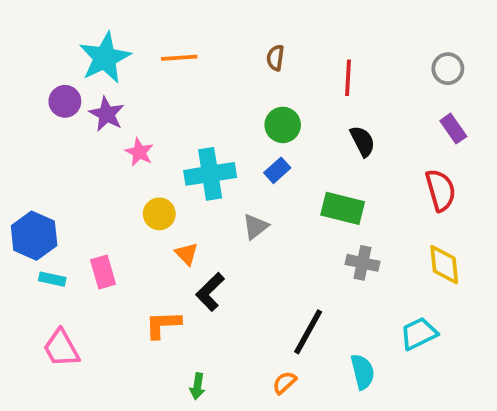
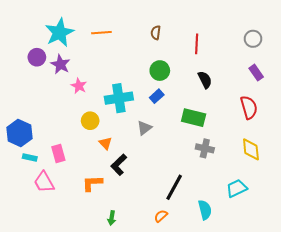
pink trapezoid: (61, 348) -> (44, 182), moved

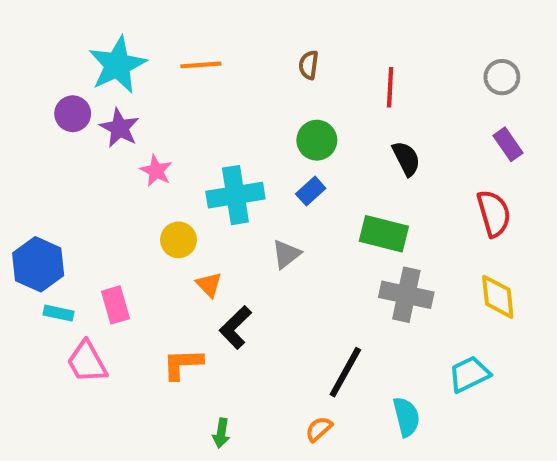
gray cross: (205, 148) -> (406, 295), size x1.4

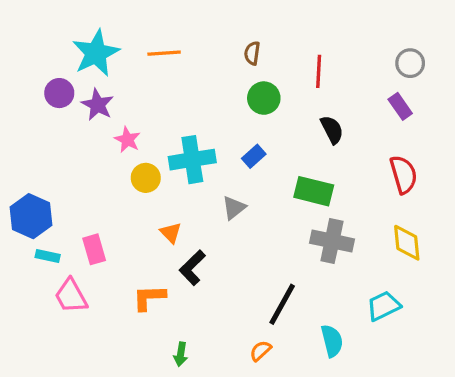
green circle: (317, 140) -> (264, 98), moved
purple rectangle: (508, 144) -> (400, 106), moved
yellow circle: (178, 240) -> (146, 178), moved

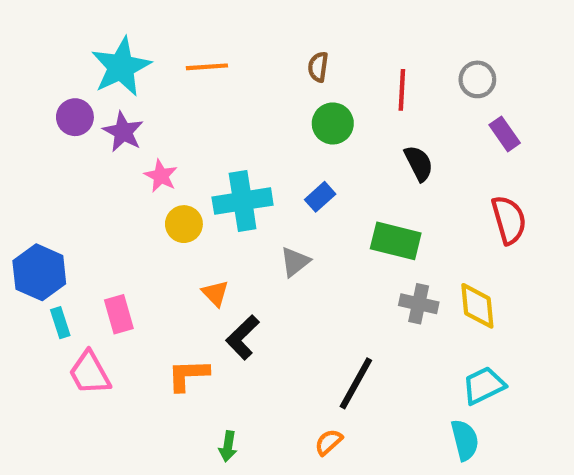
gray circle: (410, 63) -> (477, 79), moved
gray cross: (332, 241) -> (419, 304), size x0.7
yellow diamond: (407, 243) -> (477, 306), moved
cyan rectangle: (48, 256) -> (60, 323), turned 60
cyan semicircle: (332, 341) -> (465, 440), moved

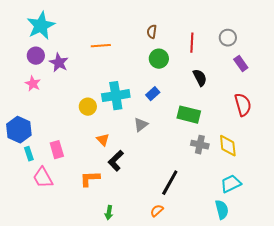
cyan star: (121, 67) -> (41, 26), moved
orange line: (207, 67) -> (101, 46), moved
pink star: (161, 176) -> (33, 84), moved

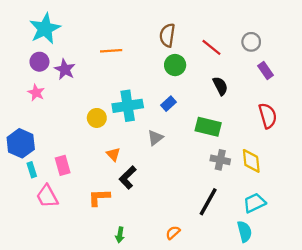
brown semicircle: (152, 32) -> (167, 35), size x1.5
red line: (192, 43) -> (211, 47), turned -54
black line: (170, 183) -> (208, 202), moved

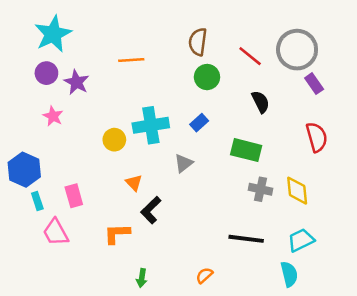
gray circle: (251, 42) -> (297, 50), size x1.8
pink star: (36, 93) -> (53, 116), moved
black line: (208, 202) -> (246, 239), turned 68

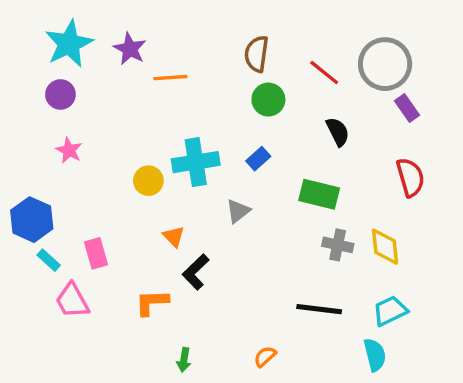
purple star: (76, 82) -> (130, 49), moved
cyan rectangle: (37, 201) -> (49, 260), turned -30

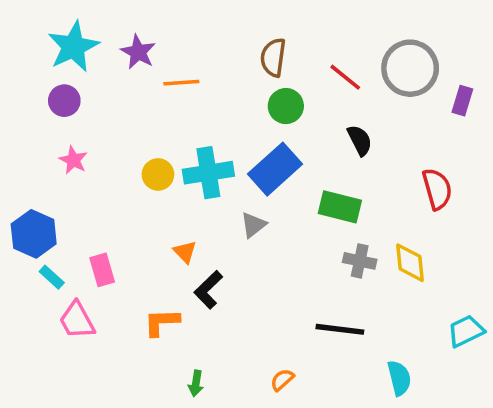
purple rectangle: (407, 108) -> (462, 101), moved, turned 52
blue rectangle: (258, 159) -> (275, 169), size x2.0
yellow circle: (148, 181) -> (158, 174), moved
cyan trapezoid: (390, 311) -> (466, 331), moved

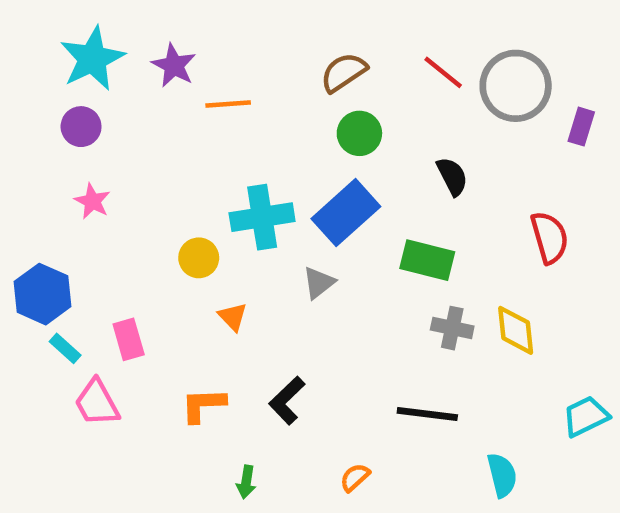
brown semicircle: (273, 57) -> (344, 72), turned 48
red line: (345, 77) -> (443, 72), moved
yellow circle: (158, 174) -> (199, 258), moved
black L-shape: (208, 290) -> (287, 400), moved

